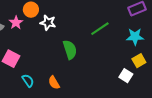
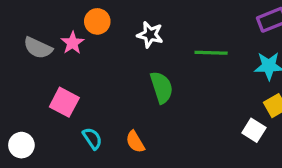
white star: (48, 23) -> (150, 35), moved
green line: (100, 29) -> (211, 53), turned 36

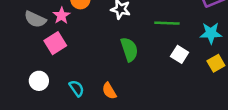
pink square: (64, 102) -> (55, 43), moved, turned 30
white square: (254, 130) -> (180, 54), moved
white circle: (21, 145) -> (39, 81), moved

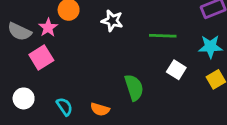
green semicircle: (129, 49) -> (134, 88), moved
orange semicircle: (109, 91) -> (100, 109), turned -42

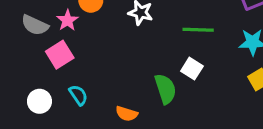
white square: (176, 70) -> (192, 69), moved
cyan semicircle: (64, 107) -> (78, 95), moved

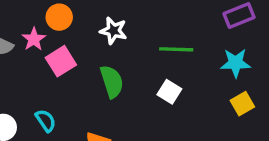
pink square: (60, 55) -> (61, 61), moved
green semicircle: (165, 89) -> (112, 82), moved

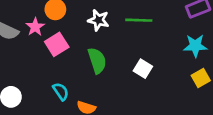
green line: (176, 49) -> (139, 20), moved
cyan semicircle: (46, 121) -> (61, 91), moved

